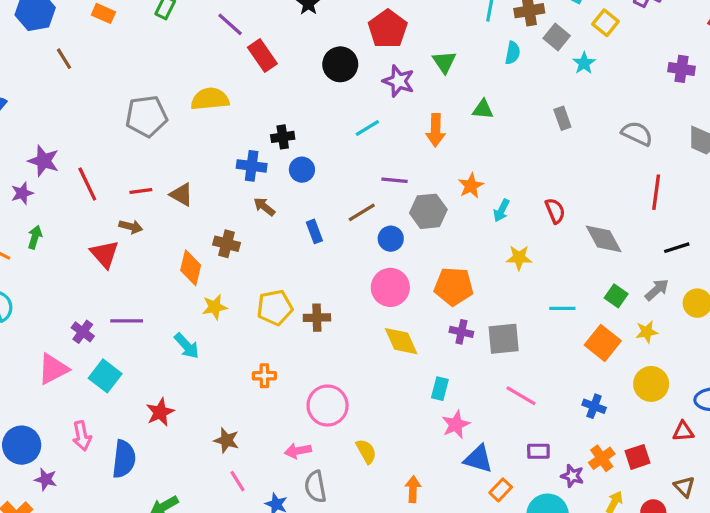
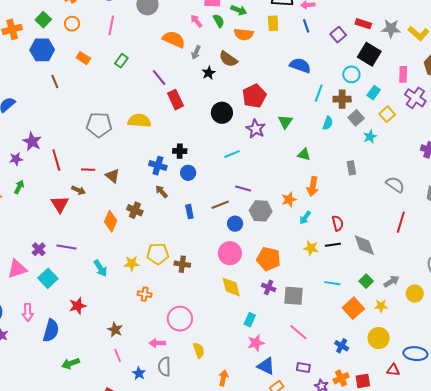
orange arrow: (436, 130) -> (313, 186), moved
black line: (677, 248) -> (333, 245), moved
yellow star: (215, 307) -> (132, 263), moved

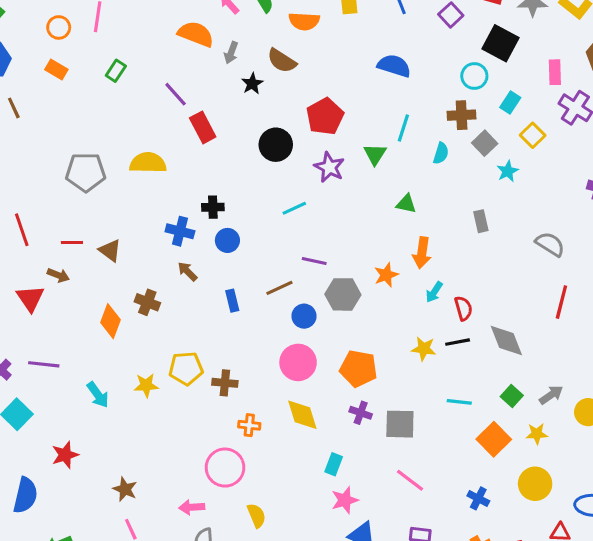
orange circle: (72, 24) -> (59, 27), moved
cyan line: (319, 93) -> (403, 128), moved
cyan arrow: (305, 218) -> (434, 292), moved
orange cross: (145, 294) -> (249, 425), moved

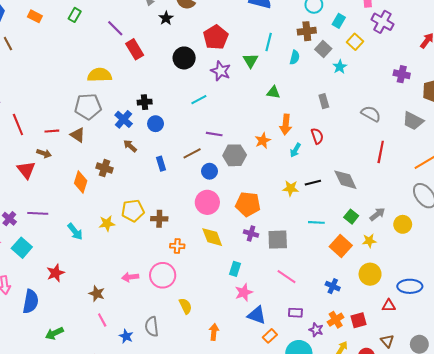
gray pentagon: (86, 172) -> (88, 106), moved
blue cross: (180, 231) -> (124, 119), turned 30
red semicircle: (463, 308) -> (317, 136), moved
pink arrow: (192, 507) -> (130, 277), moved

